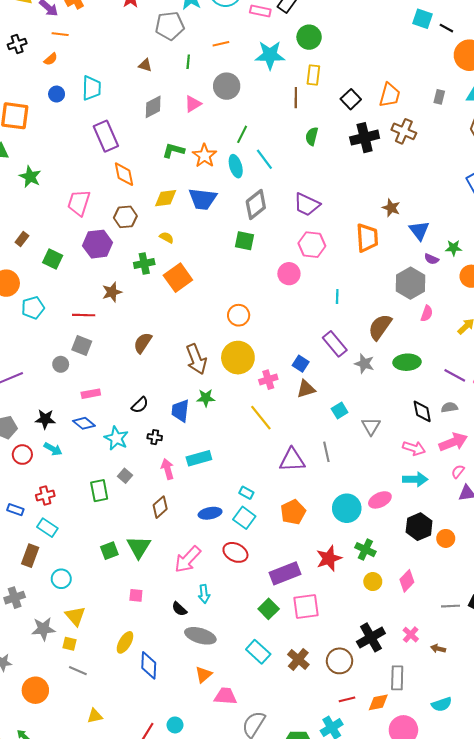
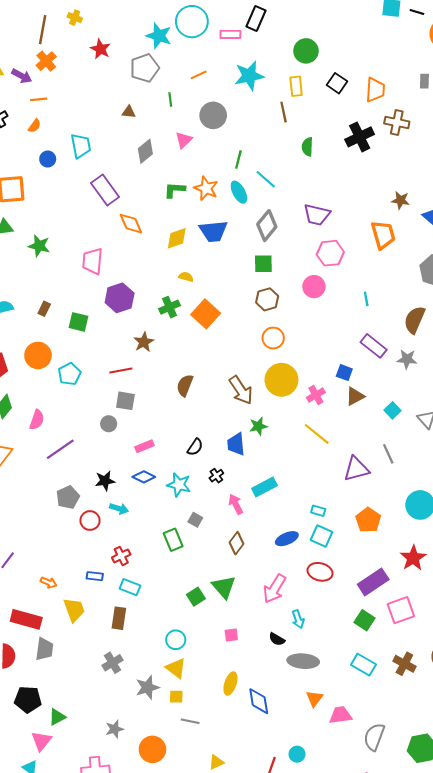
green circle: (309, 37) -> (306, 51), moved
black square: (351, 99) -> (337, 83), moved
brown hexagon: (125, 217) -> (267, 299), moved
black cross: (155, 437) -> (216, 476), turned -32
cyan circle: (61, 579) -> (176, 640), moved

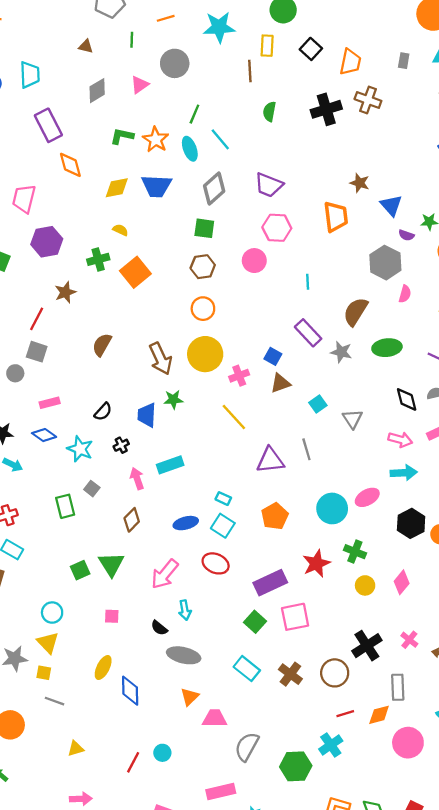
red line: (121, 370) -> (37, 319), turned -60

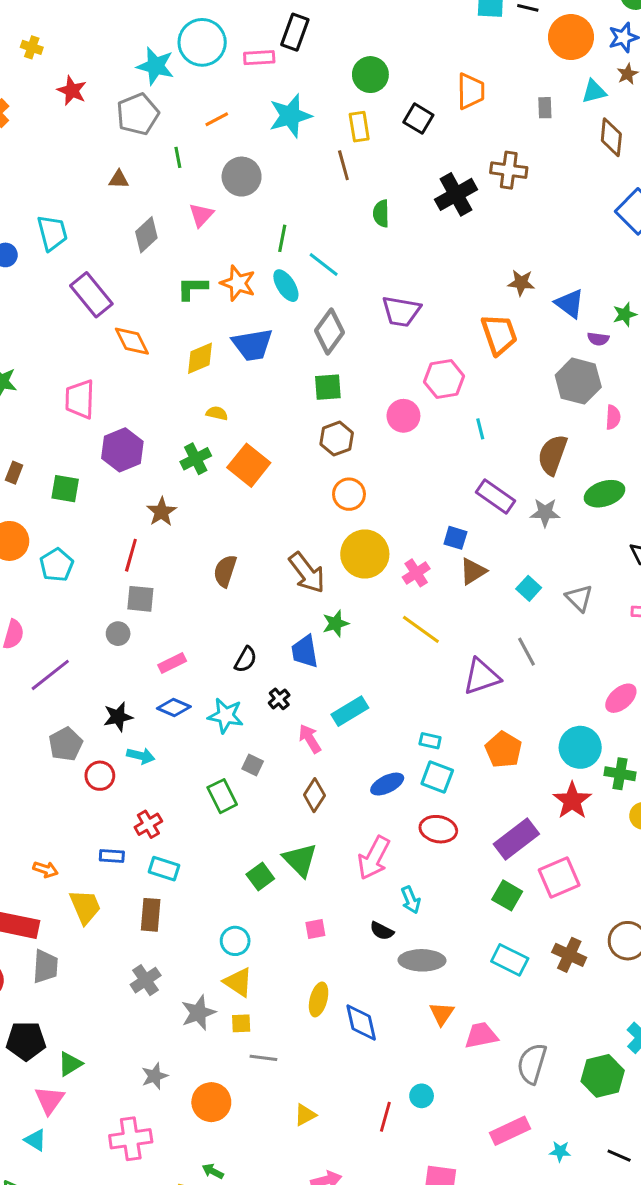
orange trapezoid: (350, 62) -> (471, 91), moved
pink hexagon: (277, 228) -> (444, 379), moved
cyan circle: (332, 508) -> (580, 747), moved

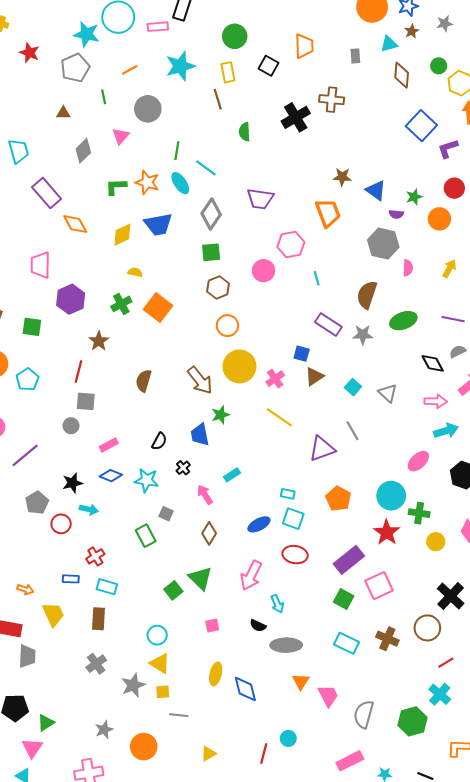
cyan rectangle: (350, 711) -> (232, 475), size x0.7
pink trapezoid: (481, 1035) -> (328, 696), turned 75

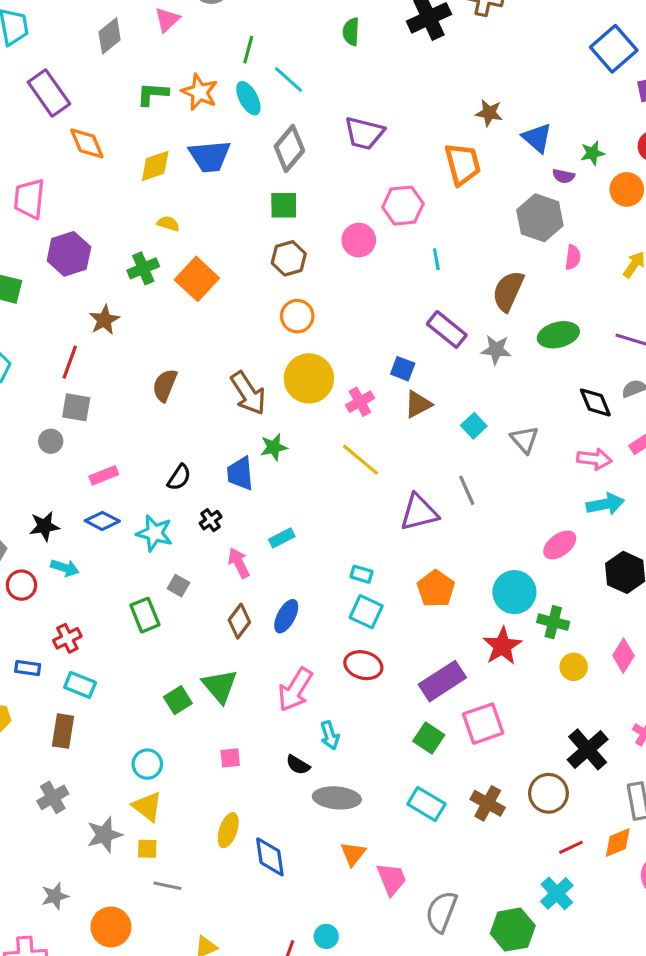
blue ellipse: (259, 524) -> (286, 616), moved, turned -40

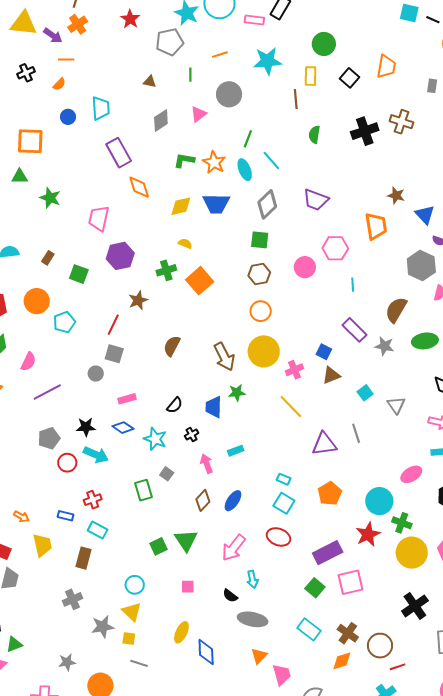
cyan arrow: (65, 568) -> (96, 455), size x1.4
yellow circle: (574, 667) -> (412, 553), size x1.8
brown circle: (548, 793) -> (380, 646), moved
orange diamond: (618, 843) -> (342, 661), moved

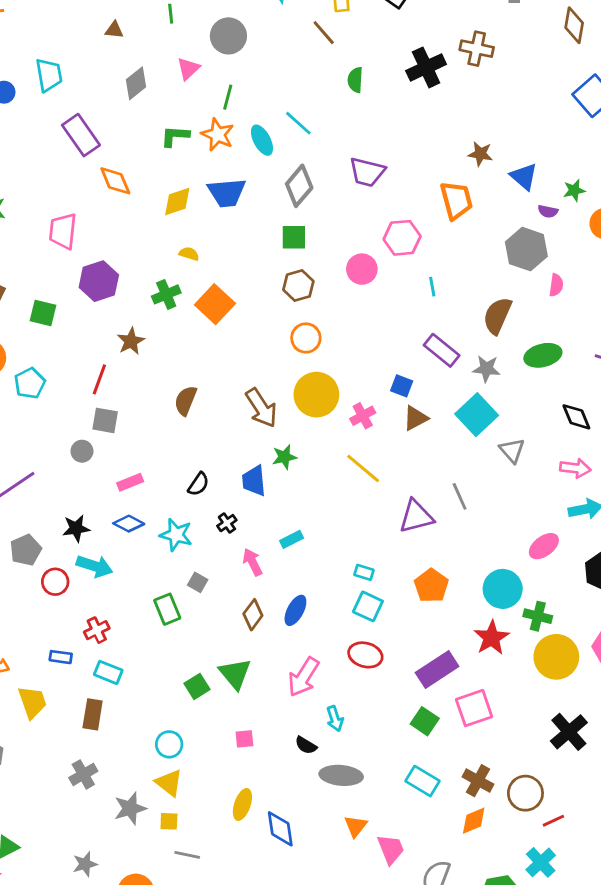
brown line: (296, 99) -> (324, 33), turned -30
green line: (248, 139) -> (228, 97), moved
cyan square: (365, 393) -> (477, 415), moved, size x1.8

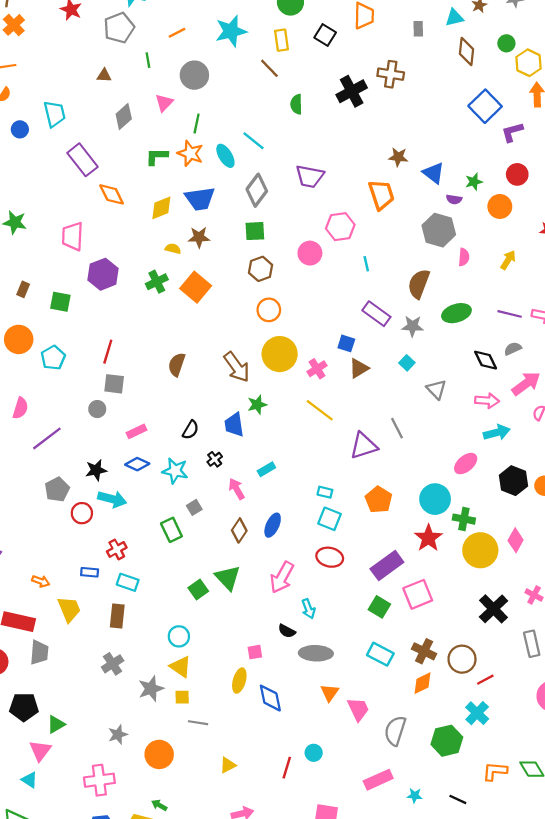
brown star: (131, 341) -> (199, 237), moved, turned 30
cyan square: (477, 415) -> (407, 363), size x0.5
gray square: (198, 582) -> (194, 507), turned 32
pink square: (244, 739) -> (255, 652), moved

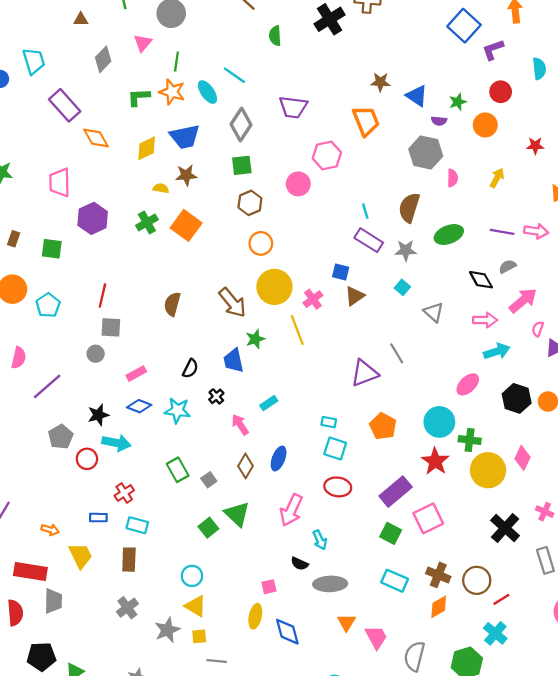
cyan line: (366, 264) -> (365, 211), moved
yellow line: (320, 410) -> (297, 330), moved, turned 36
gray square: (194, 507) -> (209, 480), moved

